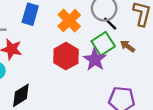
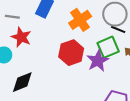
black line: (110, 24) -> (118, 29), turned -32

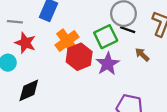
orange cross: (80, 20) -> (67, 41), moved
green square: (108, 47) -> (106, 37), moved

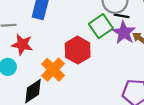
orange cross: (67, 41) -> (53, 70), moved
purple star: (108, 64) -> (124, 33), moved

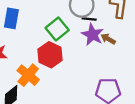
green square: (101, 26) -> (57, 29), moved

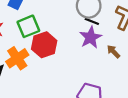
green square: (57, 29) -> (28, 26), moved
brown arrow: (108, 39) -> (113, 52), moved

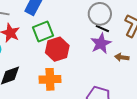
brown arrow: (113, 52) -> (122, 57), turned -40
orange cross: (17, 58) -> (50, 79), moved, turned 30

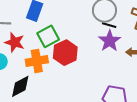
orange cross: (50, 79) -> (37, 61), moved

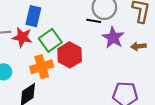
black line: (109, 25) -> (94, 21), moved
red star: (15, 42) -> (22, 37), moved

